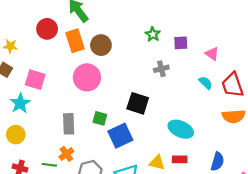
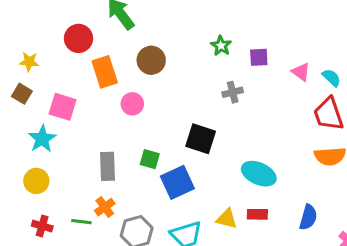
orange rectangle: (75, 41) -> (105, 72), moved
pink circle: (87, 77) -> (132, 104), size x0.6
cyan semicircle: (206, 83) -> (331, 78), moved

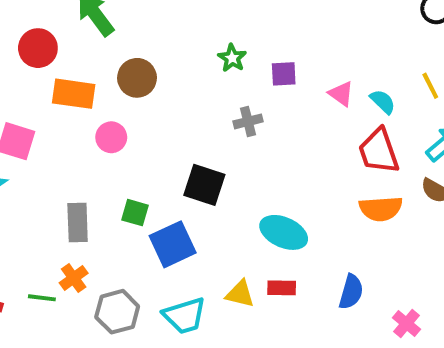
orange rectangle: (105, 72) -> (74, 94), turned -64

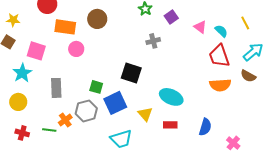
purple square: (284, 74) -> (171, 17), turned -32
pink circle: (111, 137) -> (76, 49), moved
gray rectangle: (78, 222) -> (56, 88), moved
yellow triangle: (240, 294) -> (145, 114), moved, turned 35
gray hexagon: (117, 312) -> (86, 111), moved

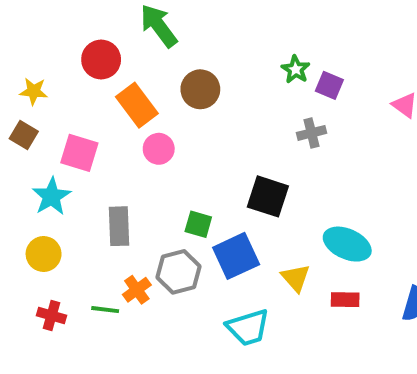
purple square: (171, 17) -> (329, 85), moved, turned -32
orange rectangle: (65, 27) -> (137, 105), turned 45

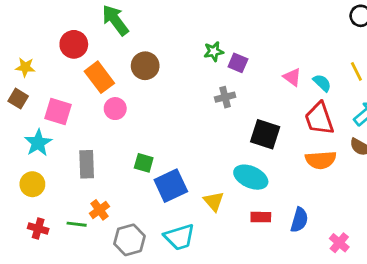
green star: (296, 69) -> (214, 51), turned 30
black square: (268, 196) -> (265, 134), moved
gray hexagon: (179, 272) -> (129, 240), moved
red rectangle: (345, 300) -> (261, 217), moved

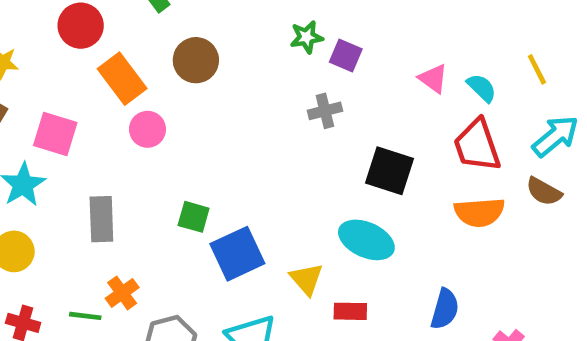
red rectangle: (261, 217) -> (350, 311), moved

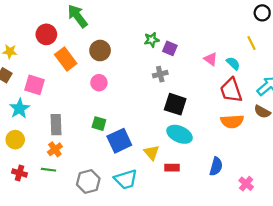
yellow line: (537, 69) -> (251, 43), moved
pink circle: (147, 129) -> (99, 83), moved
black square: (389, 171) -> (175, 104), moved
orange cross: (122, 293) -> (55, 149), moved

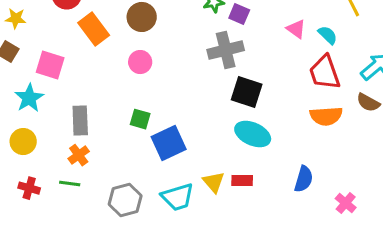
gray cross: (160, 74) -> (226, 50), size x1.6
yellow triangle: (152, 153) -> (214, 182), moved

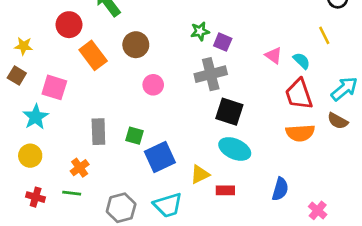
pink circle: (140, 62) -> (153, 85), moved
gray rectangle: (80, 121) -> (98, 132), moved
yellow triangle: (214, 182) -> (200, 174), moved, turned 45

